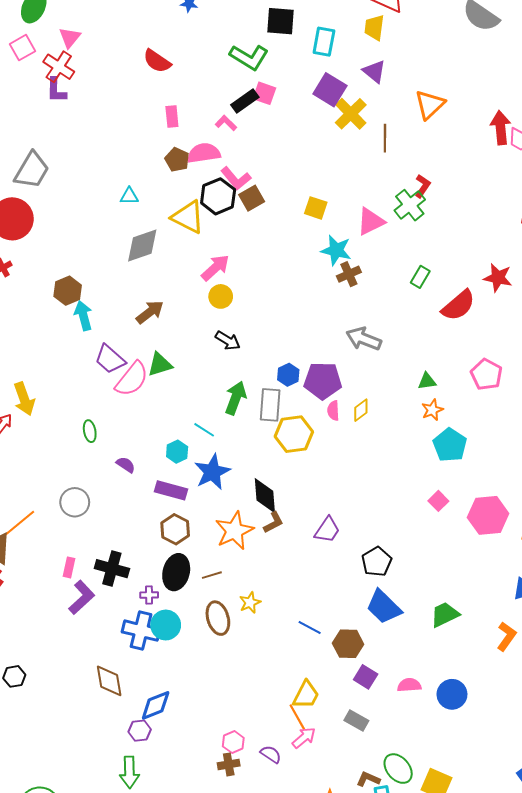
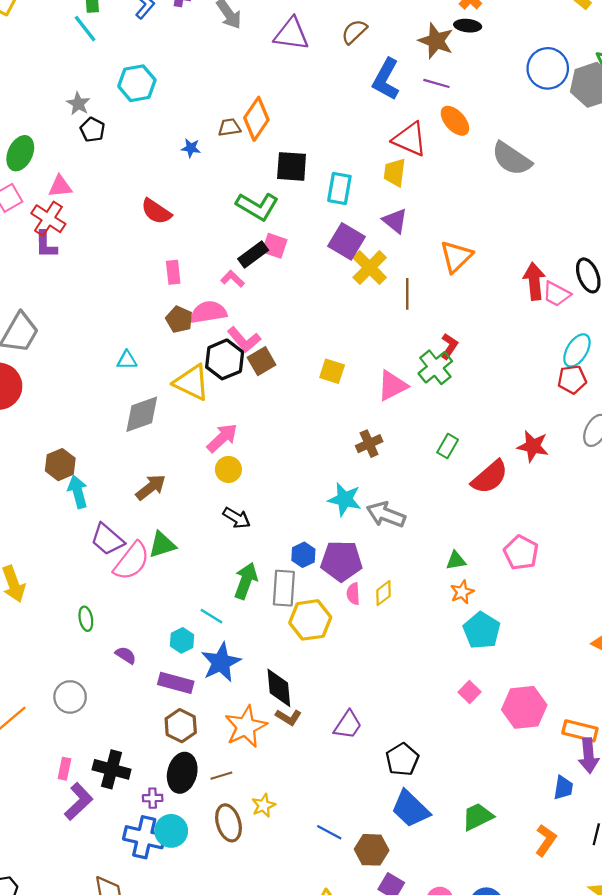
pink triangle: (70, 37) -> (60, 186), turned 45
cyan star: (336, 250) -> (345, 499), moved
brown L-shape: (273, 522) -> (288, 717), turned 60

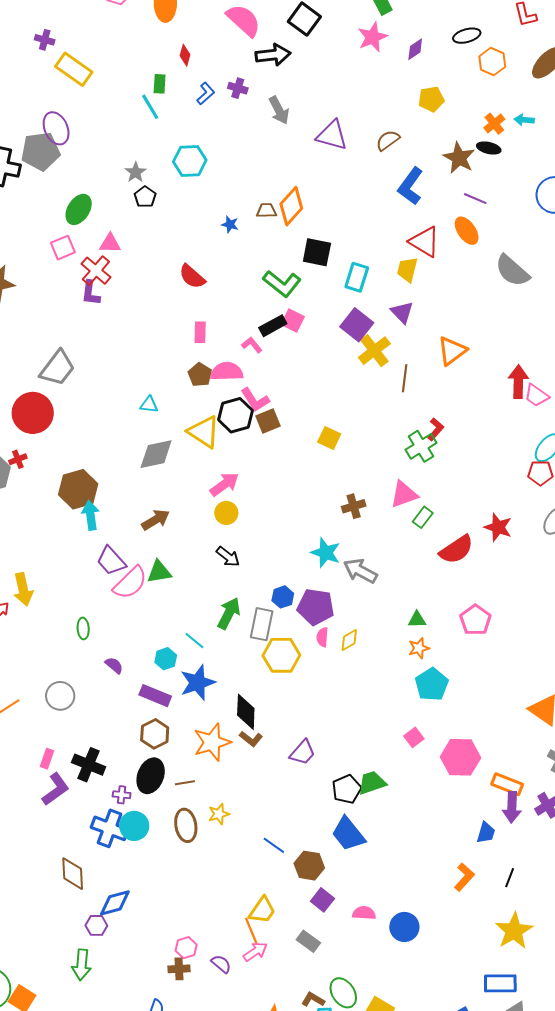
purple line: (436, 83) -> (475, 199), moved
pink triangle: (392, 386) -> (404, 494), moved
brown hexagon: (60, 465) -> (78, 489), size x1.4
green trapezoid: (478, 817) -> (372, 783), moved

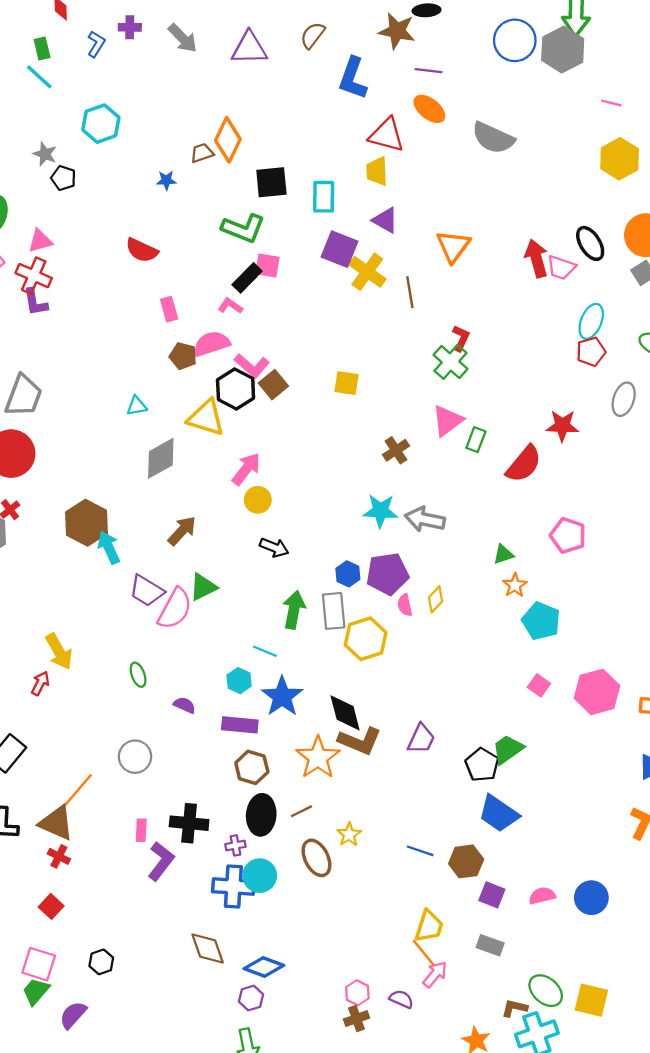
brown L-shape: (251, 739) -> (360, 741), size x1.6
blue diamond: (115, 903) -> (264, 967), turned 52

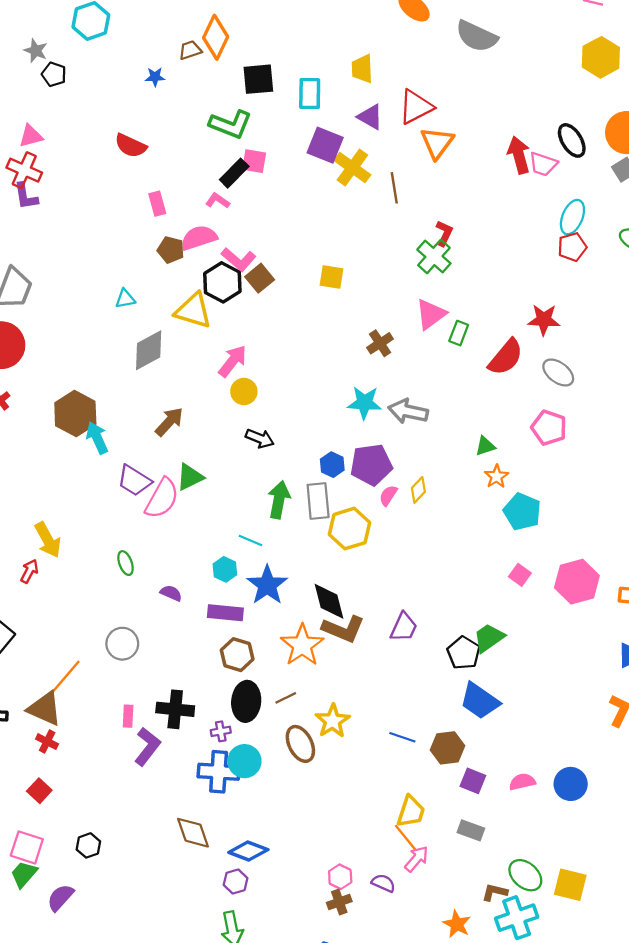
red triangle: (387, 135) -> (416, 107), moved, turned -42
gray ellipse: (624, 399) -> (558, 373), moved, turned -72
pink semicircle: (405, 605) -> (388, 495), turned 45
yellow star: (349, 834) -> (333, 721), size x1.4

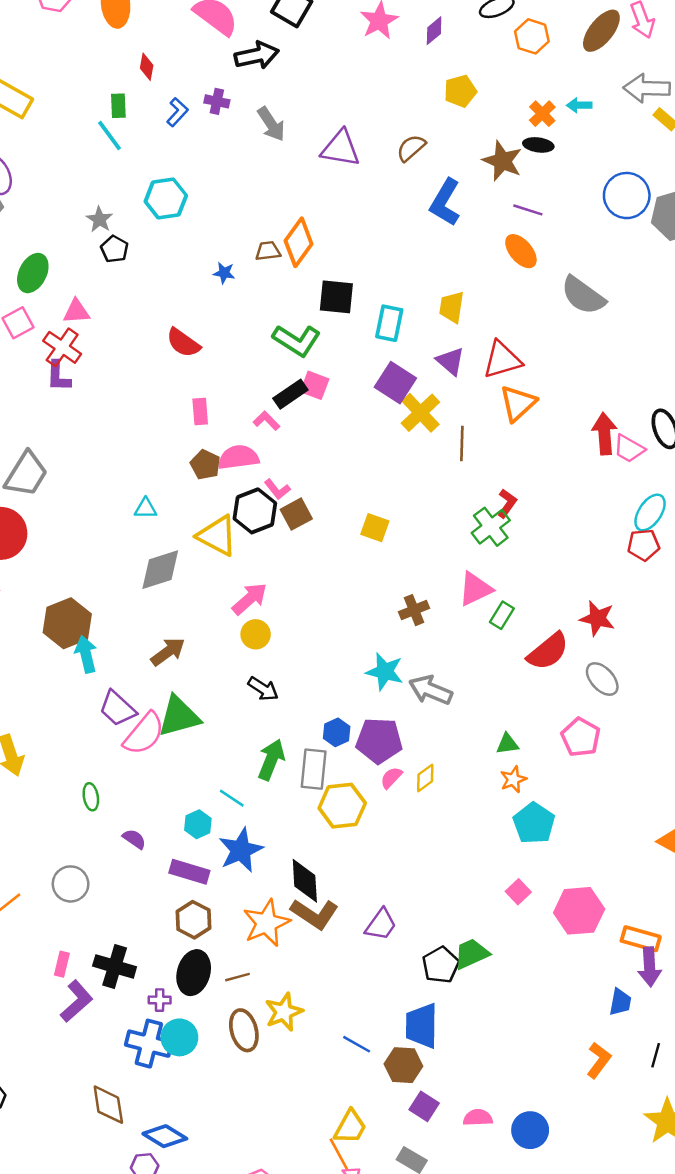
pink L-shape: (239, 259) -> (277, 489), size x0.7
green triangle: (190, 477) -> (179, 716), size x1.4
blue trapezoid: (480, 701) -> (422, 1026), moved, turned 45

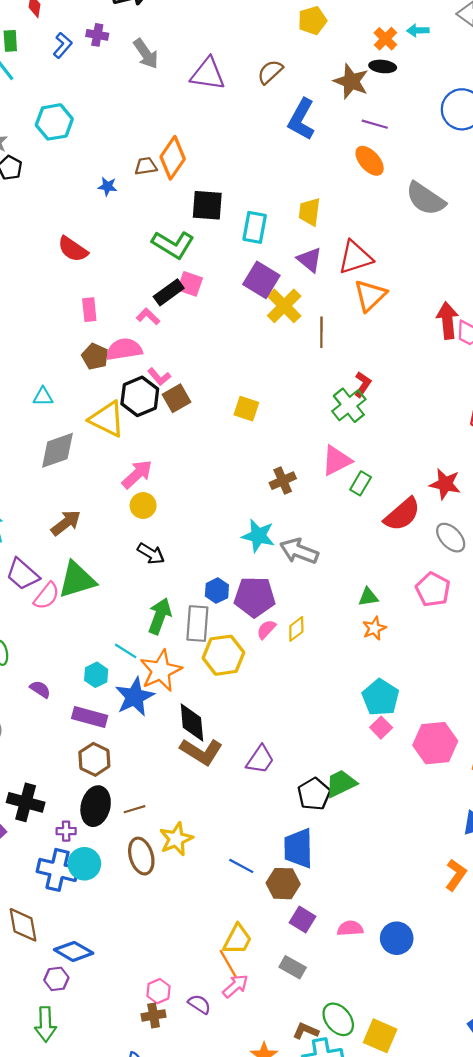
pink semicircle: (144, 734) -> (47, 596), size x0.7
cyan pentagon: (534, 823) -> (381, 697), moved
orange star: (266, 923) -> (161, 671), moved

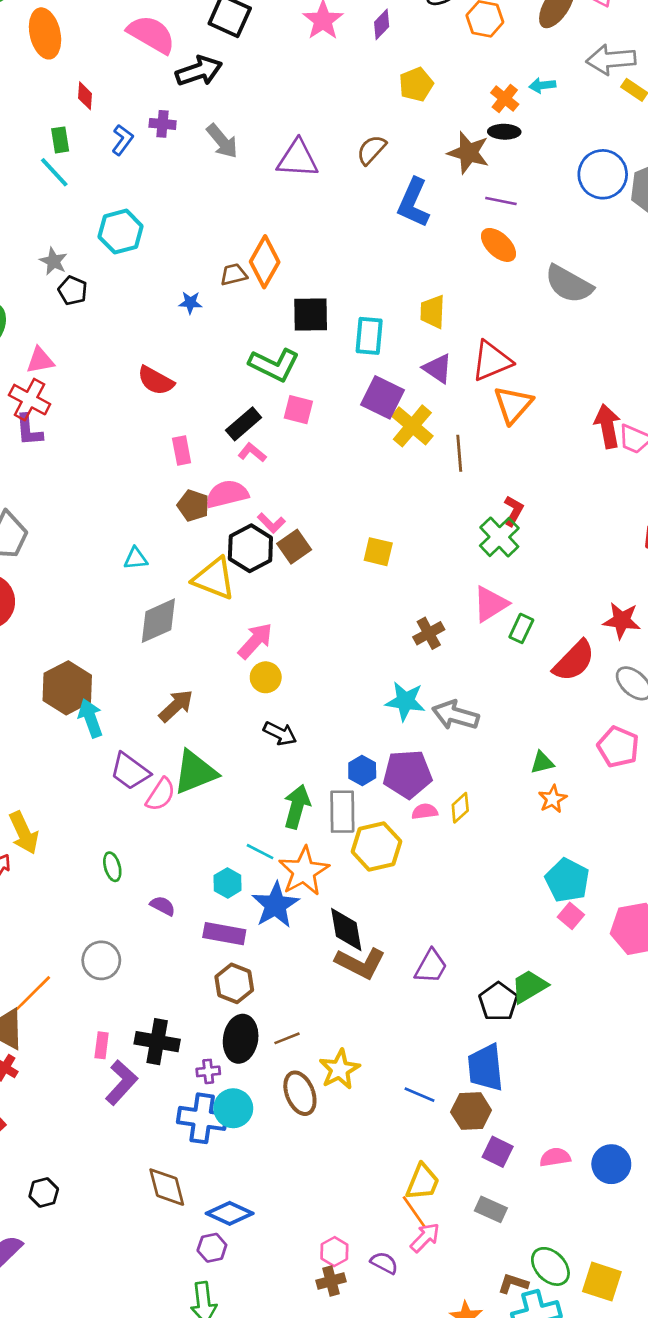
black rectangle: (169, 292) -> (244, 424), moved
pink semicircle: (266, 629) -> (425, 811), turned 45

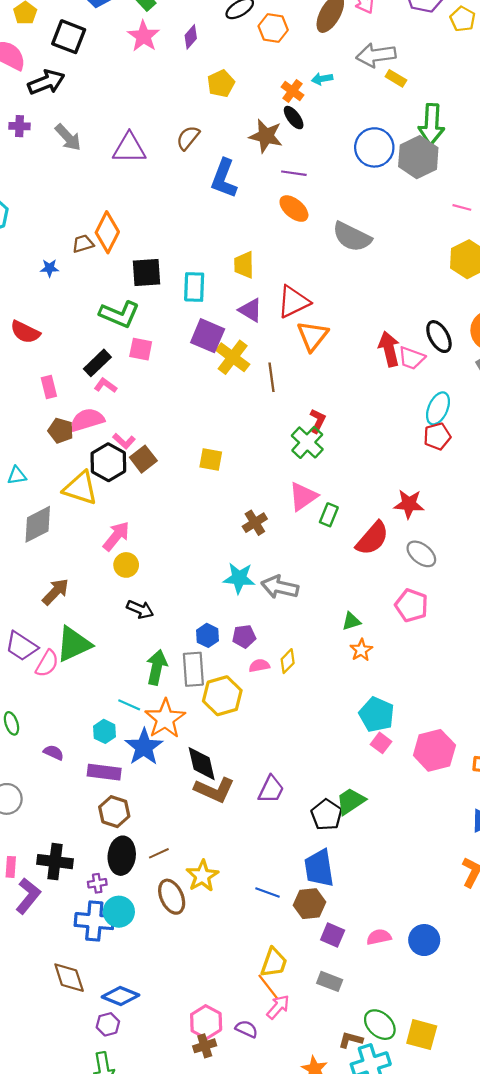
black ellipse: (504, 132) -> (294, 118), turned 55
purple pentagon: (408, 774) -> (244, 636), size x0.6
pink hexagon: (334, 1252) -> (206, 1022), size x1.4

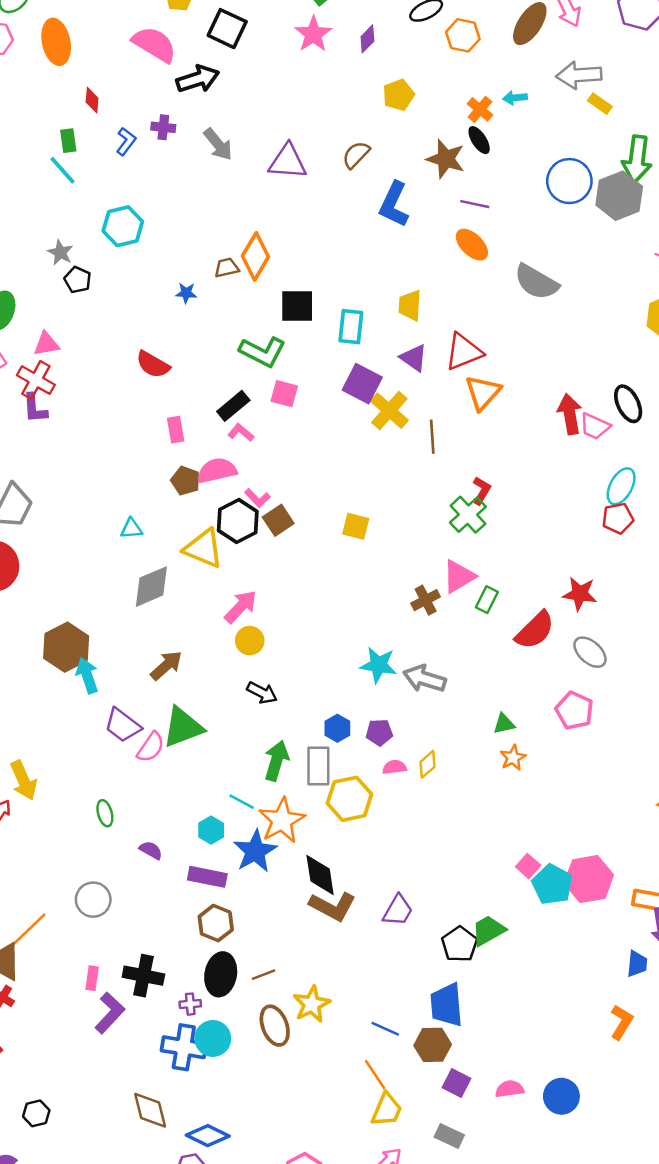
brown cross: (255, 523) -> (426, 600), moved
cyan pentagon: (377, 715) -> (552, 885), moved
orange line: (268, 987) -> (375, 1075), moved

